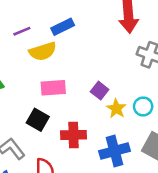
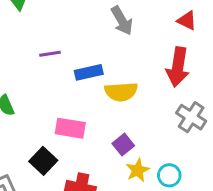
blue rectangle: (63, 27) -> (89, 72), moved
yellow semicircle: (43, 51) -> (121, 92), moved

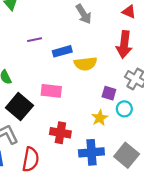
purple square: (123, 145) -> (109, 93), moved, turned -32
black square: (43, 161) -> (19, 107), moved, size x1.4
cyan circle: (169, 175) -> (124, 109), moved

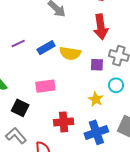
yellow semicircle: (85, 64) -> (70, 53), turned 30
purple square: (109, 93) -> (97, 65), moved
black square: (19, 107) -> (20, 108), size x0.7

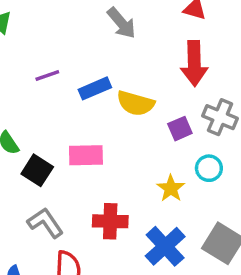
purple square: (97, 65) -> (180, 129), turned -32
black square: (20, 108) -> (37, 170), moved
blue cross: (96, 132) -> (165, 246), turned -30
gray L-shape: (16, 136) -> (45, 223), moved

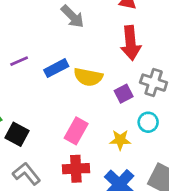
pink rectangle: (86, 155) -> (76, 131), moved, turned -55
yellow star: (171, 188) -> (120, 140), turned -30

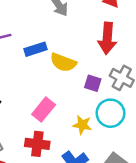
purple square: (124, 94) -> (93, 83), turned 35
cyan circle: (148, 122) -> (110, 113), size x1.5

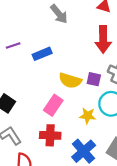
yellow semicircle: (63, 62) -> (70, 80), moved

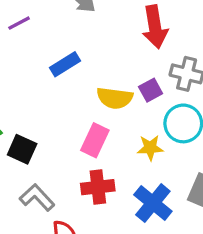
purple line: (13, 45) -> (19, 23), moved
purple square: (94, 79) -> (151, 90), turned -32

